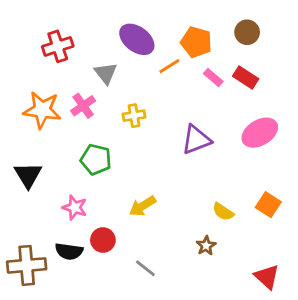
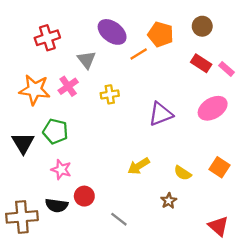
pink rectangle: (213, 77) -> (226, 69), moved
green pentagon: (96, 159) -> (55, 131), moved
yellow arrow: (142, 206) -> (139, 166), moved

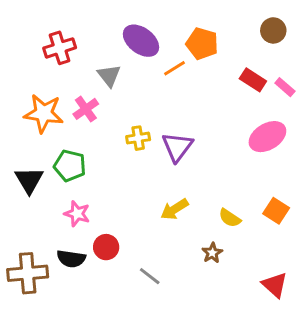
brown circle: (202, 26) -> (273, 30), moved
yellow cross: (110, 94) -> (138, 138), moved
purple triangle: (161, 114) -> (177, 147), moved, turned -32

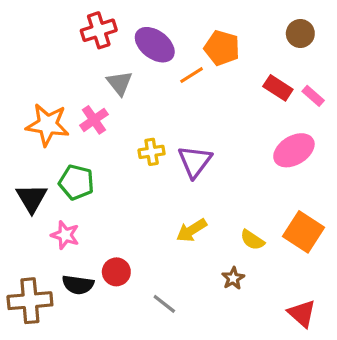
red cross: (60, 48) -> (99, 30), moved
orange square: (276, 211) -> (304, 232), size x1.4
pink star: (77, 214) -> (65, 235), moved

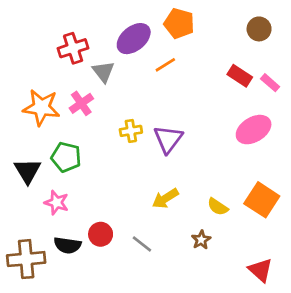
red cross: (99, 30) -> (73, 48), moved
purple ellipse: (155, 45) -> (134, 39), turned -76
orange pentagon: (222, 48) -> (179, 23), moved
gray line: (164, 304) -> (142, 244), moved

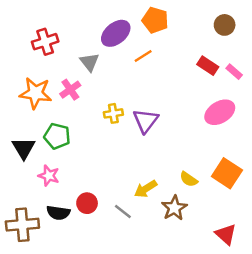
red cross: (73, 48) -> (45, 42), moved
yellow arrow: (165, 198) -> (146, 189), moved
brown star: (201, 240) -> (174, 208), size x1.5

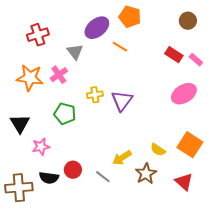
orange line: (143, 56) -> (120, 47), turned 63
green pentagon: (57, 136) -> (65, 114), moved
pink star: (49, 176) -> (41, 147), turned -30
red triangle: (226, 234) -> (184, 182), moved

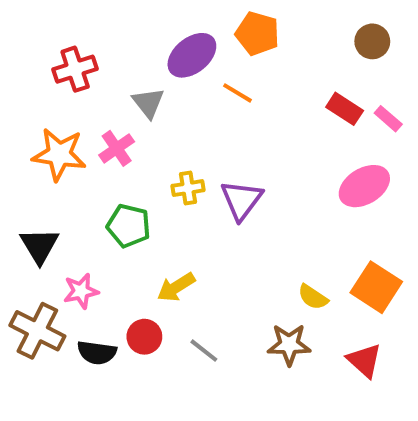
yellow arrow: (122, 158) -> (176, 287), moved
brown star: (146, 174) -> (289, 345), turned 30
brown cross: (19, 188) -> (37, 331), moved, turned 32

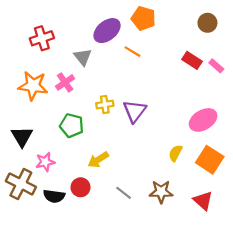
pink ellipse: (364, 186) -> (203, 120), moved
yellow semicircle: (313, 297) -> (175, 153), moved, turned 84
gray line: (204, 351) -> (124, 193), moved

